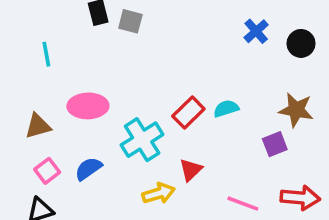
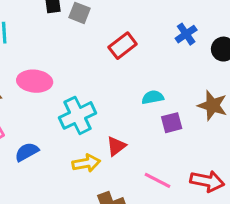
red rectangle: (188, 112) -> (123, 46), moved
purple square: (275, 144) -> (172, 123), moved
blue semicircle: (88, 169) -> (27, 152), moved

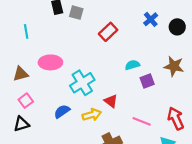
red triangle: (116, 146) -> (111, 101), turned -40
blue semicircle: (27, 152) -> (62, 111), moved
red arrow: (207, 181) -> (176, 118), turned -120

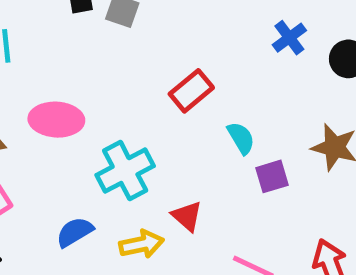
red rectangle: (108, 32) -> (191, 91), moved
cyan semicircle: (132, 65) -> (241, 138), turned 72

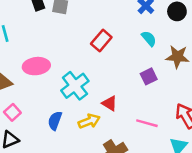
cyan semicircle: (241, 138) -> (149, 39), moved
blue semicircle: (75, 232) -> (55, 121), turned -30

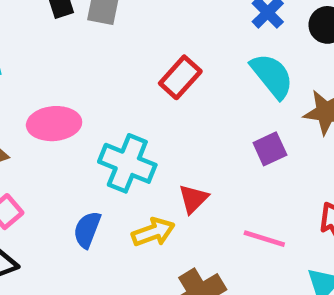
cyan semicircle: (149, 39) -> (272, 76), size x1.5
cyan cross: (75, 86) -> (127, 163), turned -32
red triangle: (110, 103) -> (193, 199), turned 42

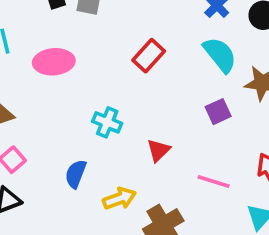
pink ellipse: (54, 124) -> (54, 62), moved
cyan cross: (127, 163) -> (107, 122), size x0.7
yellow arrow: (153, 232) -> (119, 199), moved

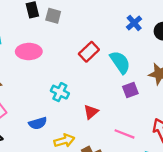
cyan semicircle: (220, 55) -> (120, 62), moved
blue semicircle: (76, 174) -> (38, 123), turned -132

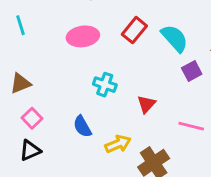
pink ellipse: (29, 52) -> (83, 36), moved
blue semicircle: (38, 123) -> (82, 127), turned 84

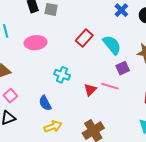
pink ellipse: (83, 36) -> (36, 43), moved
pink line: (191, 126) -> (110, 86), moved
yellow arrow: (118, 144) -> (53, 127), moved

